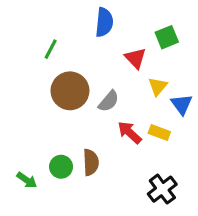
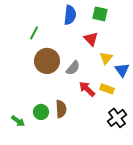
green square: (167, 37) -> (100, 14), moved, turned 35
black cross: (162, 189) -> (117, 118), moved

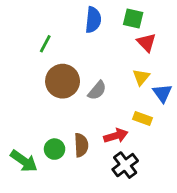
red triangle: (91, 39) -> (146, 42), moved
red arrow: (87, 89) -> (116, 136), moved, turned 120
black cross: (117, 118) -> (125, 165), moved
green arrow: (18, 121) -> (24, 161), size x1.5

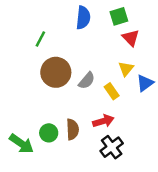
green square: (133, 19) -> (119, 16), turned -30
blue triangle: (162, 93) -> (145, 83), turned 30
yellow rectangle: (142, 118) -> (112, 91), moved, turned 35

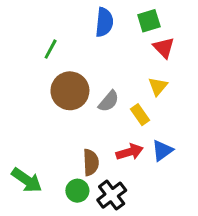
blue triangle: (145, 83) -> (162, 150), moved
green circle: (49, 133) -> (77, 191), moved
black cross: (112, 147) -> (112, 195), moved

